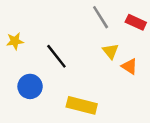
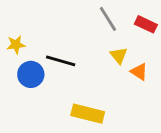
black line: (56, 56) -> (61, 61), turned -36
blue circle: (30, 86) -> (31, 74), moved

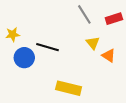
red rectangle: (146, 24) -> (114, 19), turned -42

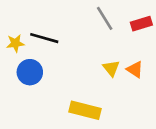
yellow triangle: (93, 43) -> (111, 68), moved
black line: (47, 47) -> (44, 38), moved

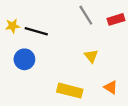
yellow star: (15, 43) -> (13, 26), moved
orange triangle: (135, 70) -> (111, 87), moved

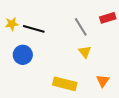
gray line: (86, 15) -> (81, 27), moved
orange triangle: (111, 87) -> (103, 81), turned 32

